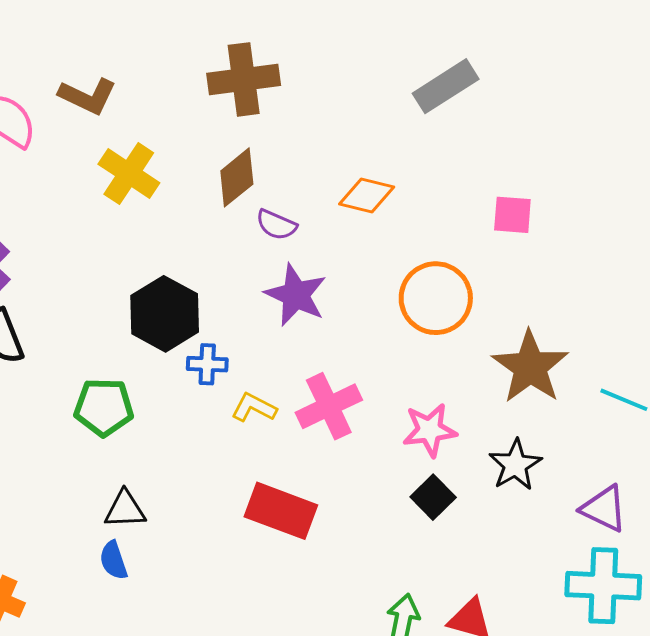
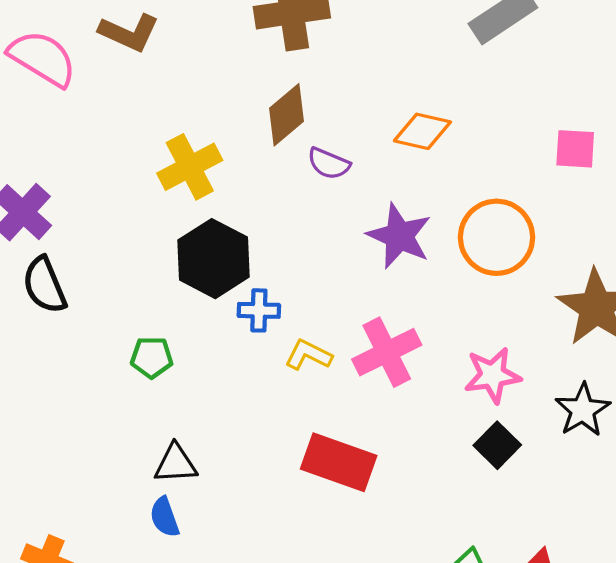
yellow cross: (129, 173) -> (190, 167), moved, turned 30
purple star: (296, 295) -> (399, 236), moved
green pentagon: (104, 407) -> (152, 357), size x0.7

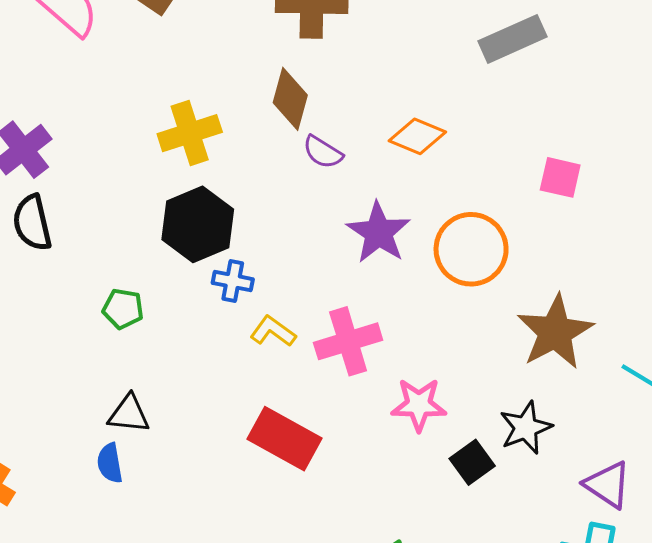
brown diamond: (286, 115) -> (290, 99), turned -44
pink star: (492, 375) -> (419, 405), moved
black square: (497, 445) -> (472, 462), moved

